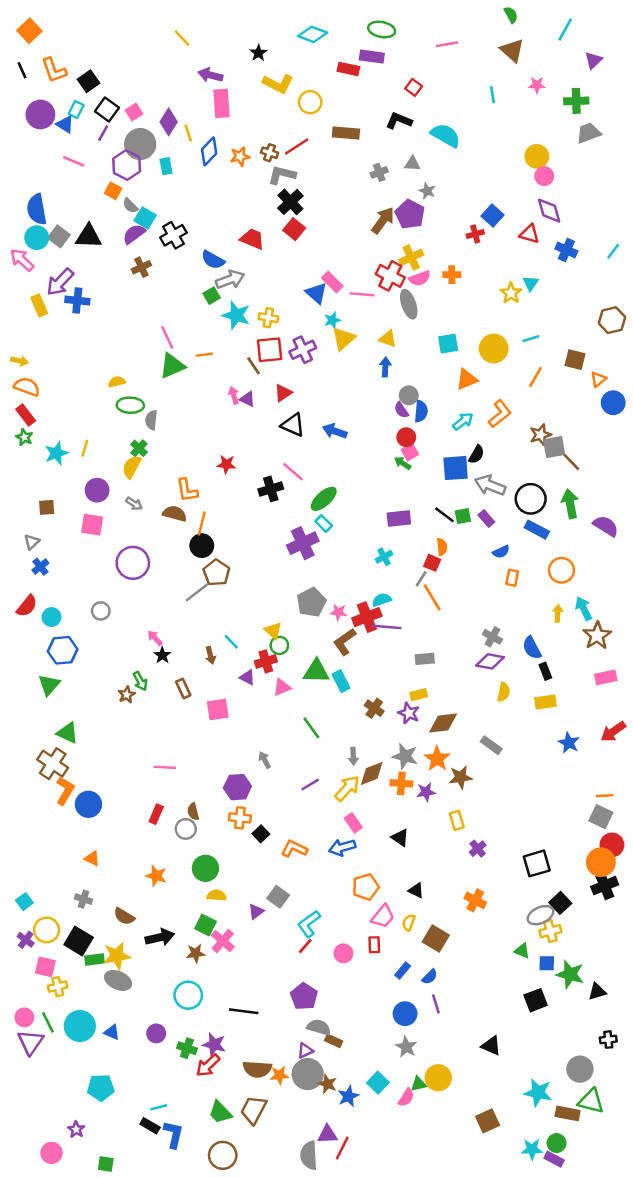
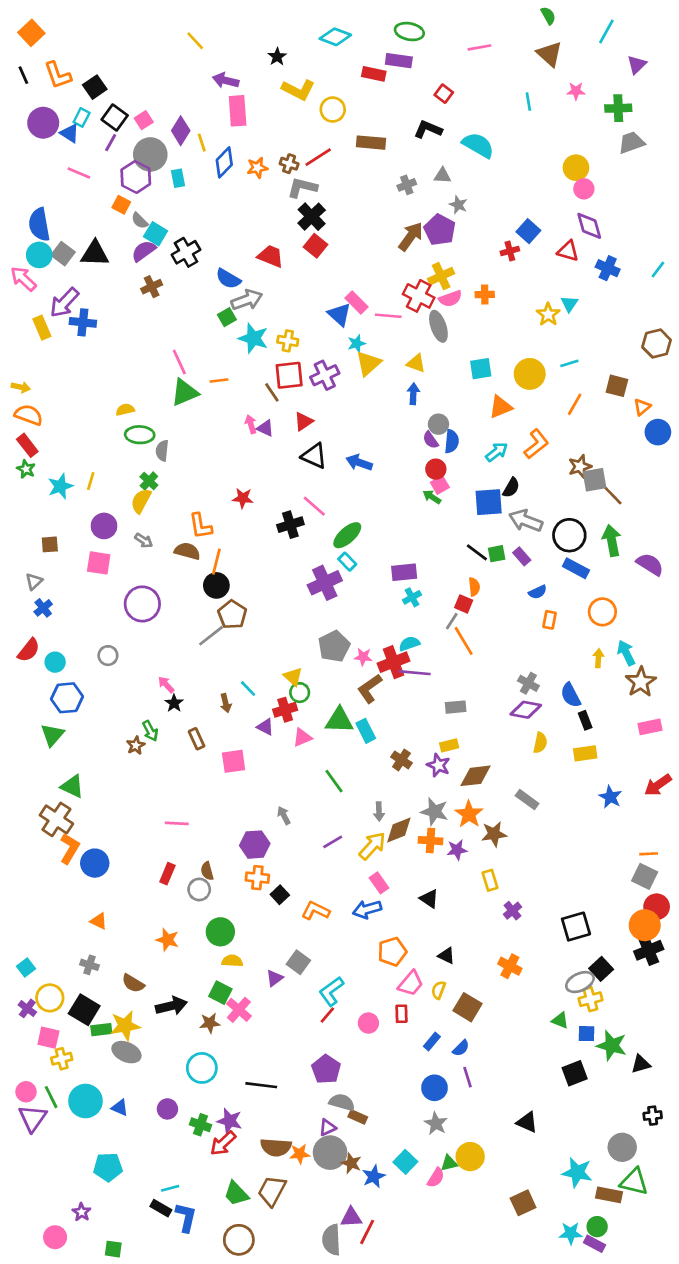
purple rectangle: (399, 519) -> (404, 572), moved

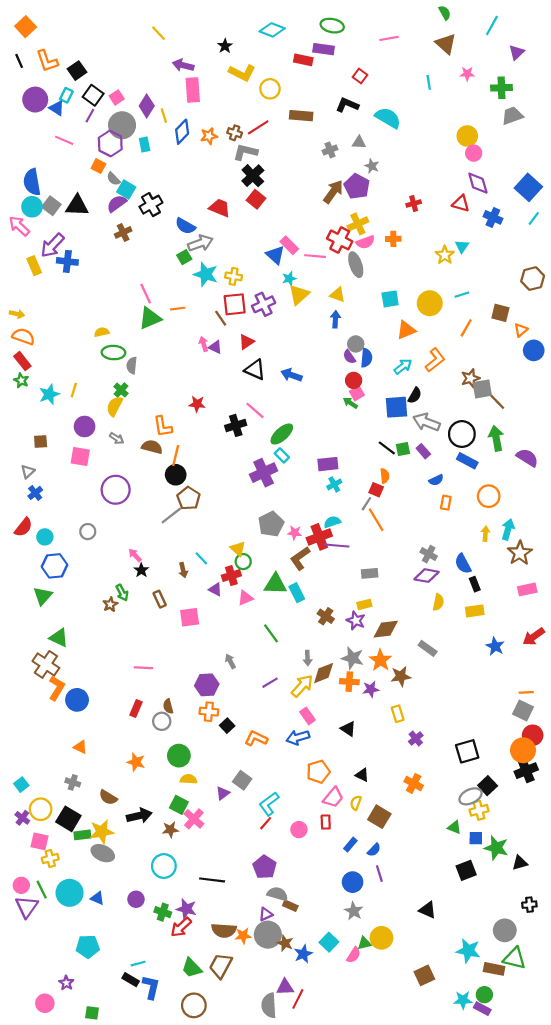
blue square: (528, 231) -> (528, 187), moved, size x1.4
cyan arrow: (626, 653) -> (508, 529), turned 42

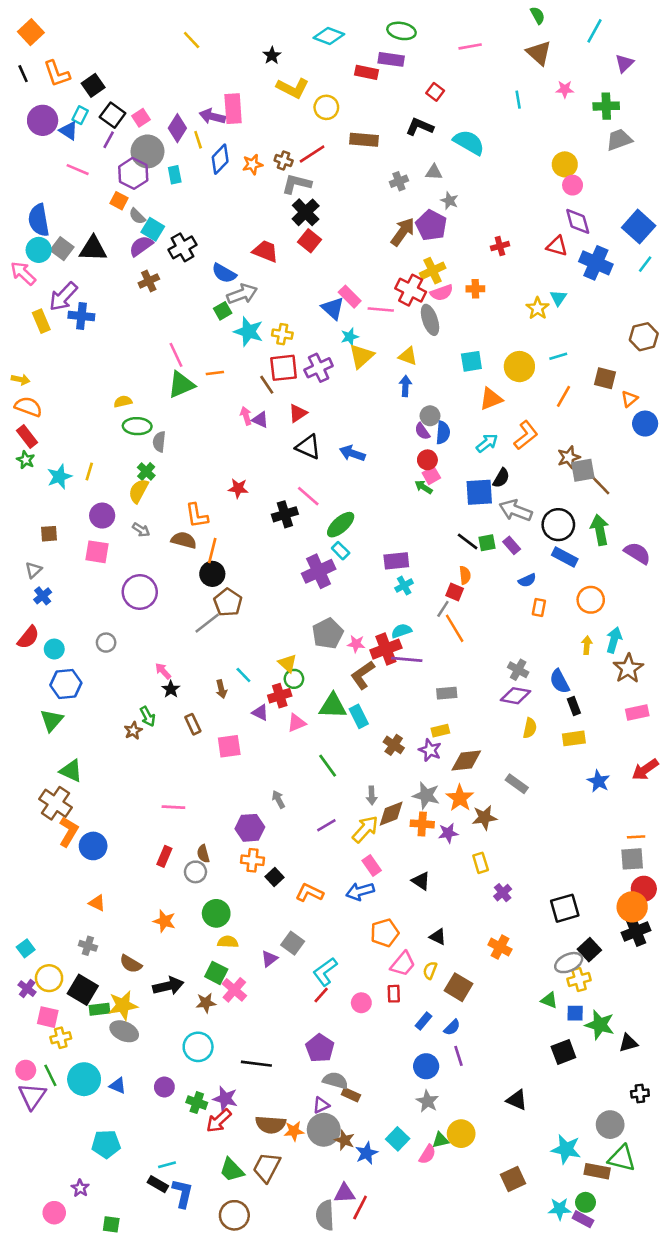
purple arrow: (183, 65) -> (212, 116), moved
blue cross: (493, 217) -> (596, 263), size x1.4
gray square: (523, 711) -> (632, 859), turned -30

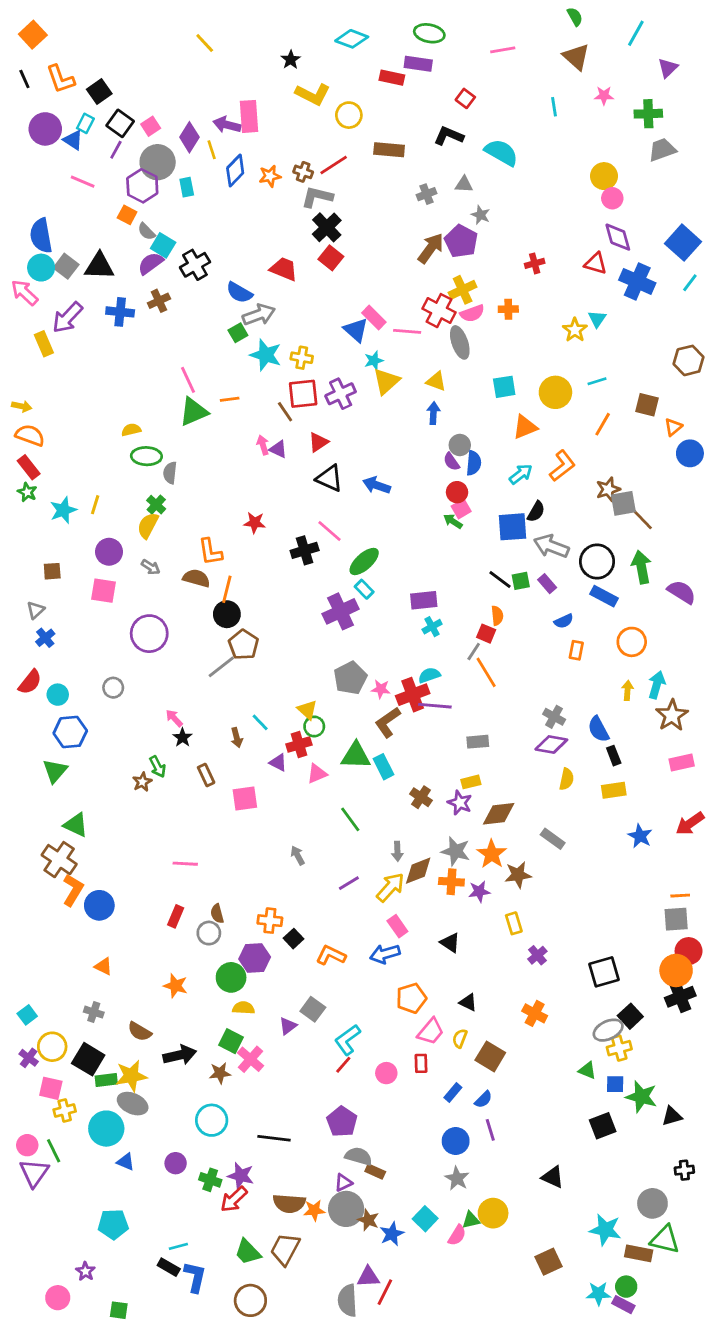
blue cross: (81, 316) -> (120, 312), moved
purple hexagon: (250, 828) -> (255, 958), moved
cyan circle: (84, 1079) -> (106, 1129), moved

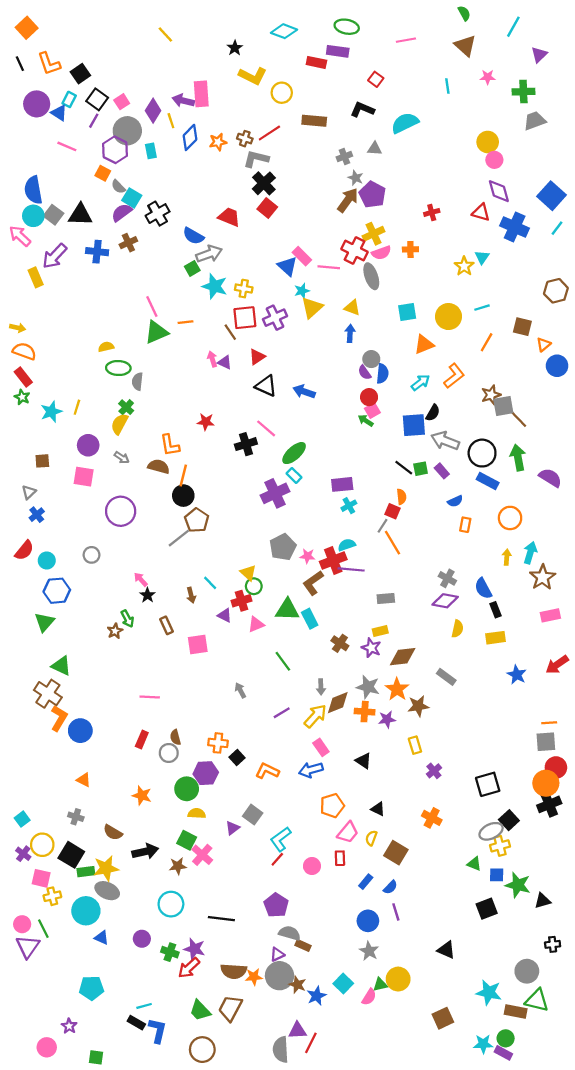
cyan semicircle: (501, 152) -> (405, 123), turned -56
gray star: (481, 215) -> (356, 178), moved

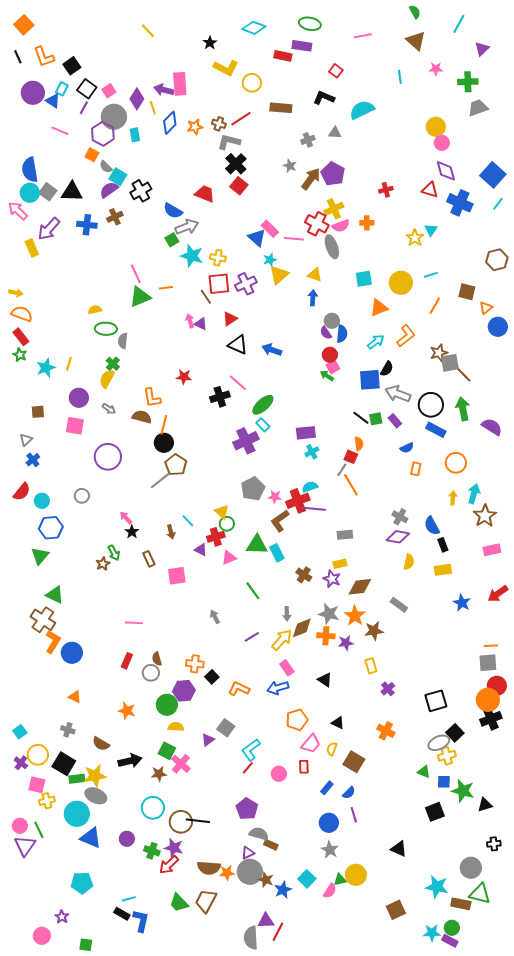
gray star: (356, 178) -> (290, 166), moved
blue triangle: (102, 938) -> (91, 838), size x1.6
brown circle: (202, 1050) -> (181, 822), moved

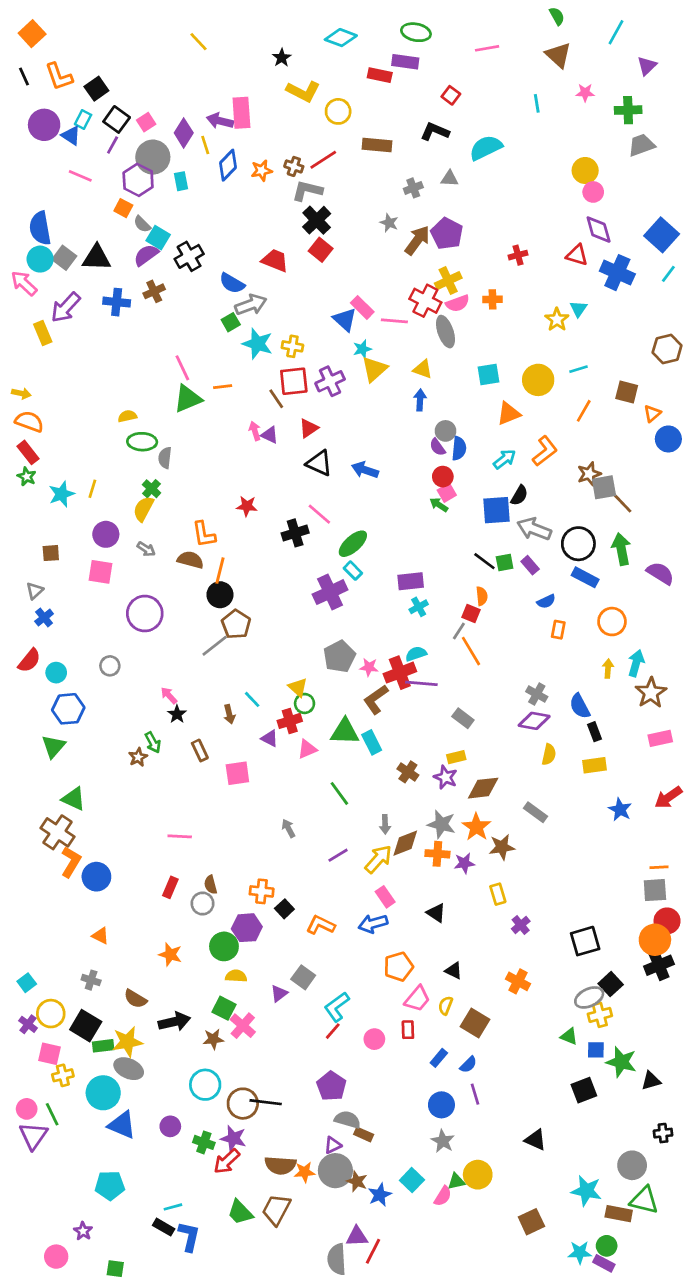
gray rectangle: (345, 535) -> (463, 718), turned 42

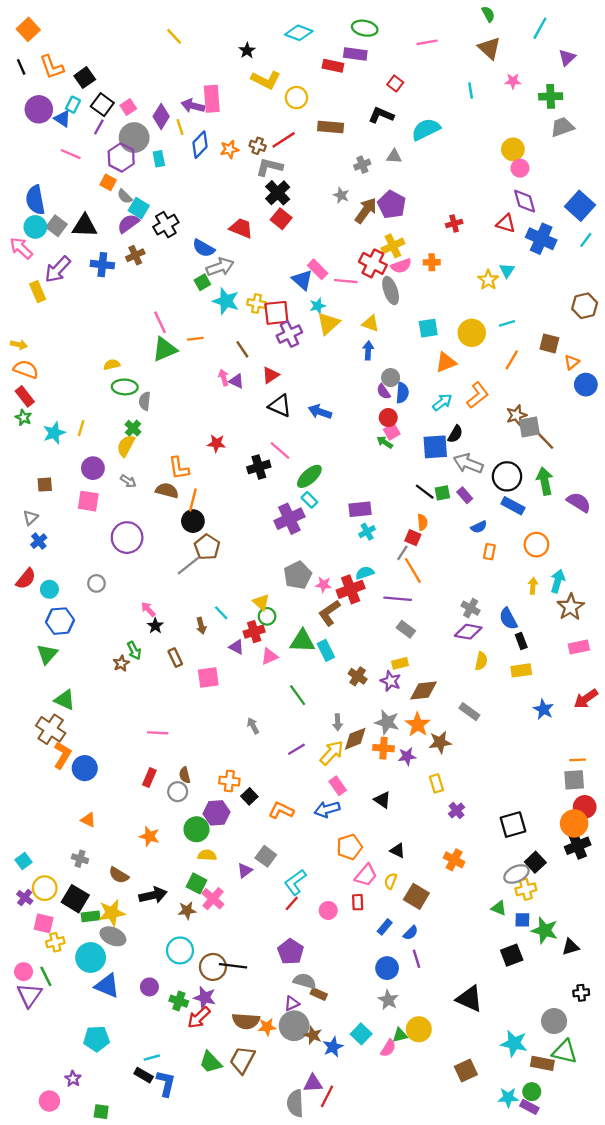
red square: (294, 381) -> (276, 313), moved
purple line: (421, 683) -> (398, 599), moved
black triangle: (535, 1140) -> (469, 999), size x1.4

